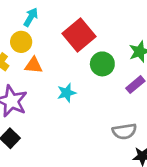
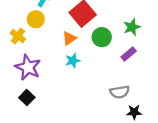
orange triangle: (34, 65) -> (69, 38), moved, turned -40

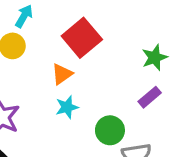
green circle: (102, 37) -> (110, 130), moved

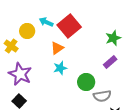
cyan arrow: (24, 16) -> (46, 22), moved, turned -96

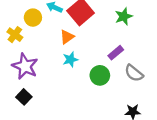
green star: (113, 38) -> (124, 16), moved
purple rectangle: (110, 62) -> (116, 53), moved
gray semicircle: (102, 96) -> (134, 73), moved, turned 48

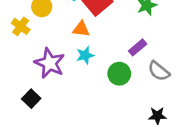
orange triangle: (67, 37) -> (81, 29), turned 42
purple star: (25, 66) -> (50, 63), moved

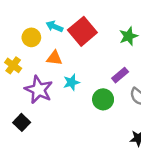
yellow cross: (21, 26) -> (13, 65), moved
orange triangle: (81, 29) -> (54, 58), moved

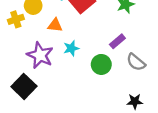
yellow cross: (13, 65) -> (16, 19), moved, turned 35
black square: (22, 122) -> (24, 86), size x1.5

